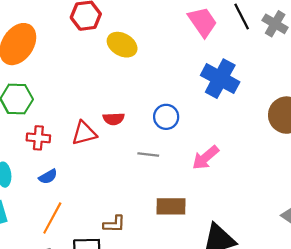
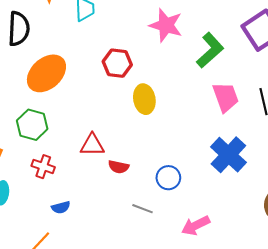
yellow ellipse: (122, 45) -> (144, 99), turned 36
red triangle: (84, 133) -> (92, 145), moved
blue semicircle: (48, 177) -> (61, 207), moved

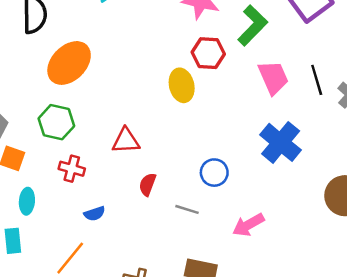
red hexagon: (117, 63) -> (208, 53), moved
red semicircle: (119, 167) -> (147, 184), moved, turned 102

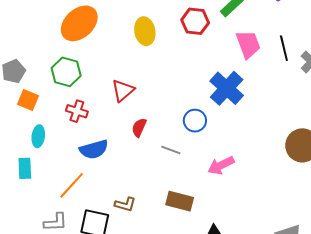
yellow ellipse: (182, 85) -> (145, 31), moved
red triangle: (126, 141) -> (123, 90), turned -40
blue cross: (281, 142) -> (227, 88), moved
blue semicircle: (95, 214) -> (94, 149), size x1.6

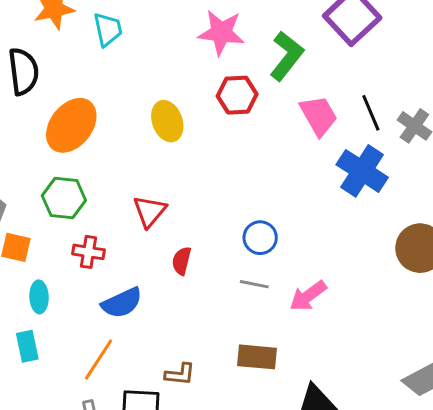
blue cross: (227, 88) -> (362, 171), moved
gray line: (171, 150) -> (254, 284), moved

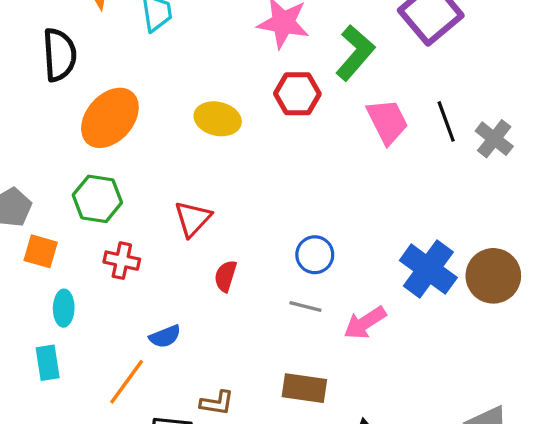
yellow ellipse: (167, 121) -> (218, 119), turned -60
blue cross: (362, 171) -> (428, 269), moved
blue semicircle: (122, 303) -> (165, 336), moved, size x0.7

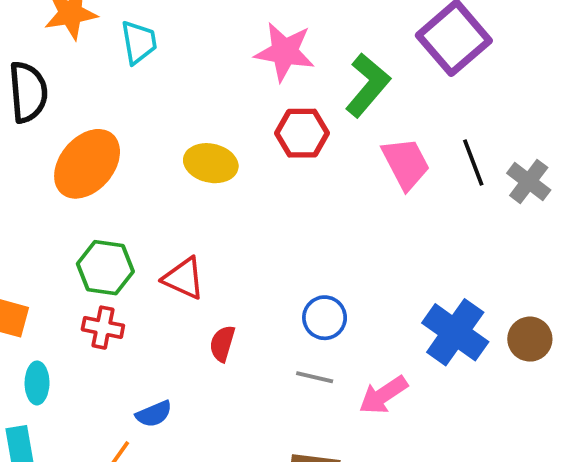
green hexagon: (97, 199) -> (105, 268), moved
red triangle: (193, 219) -> (184, 278), turned -48
brown circle: (493, 276) -> (530, 339), size x0.7

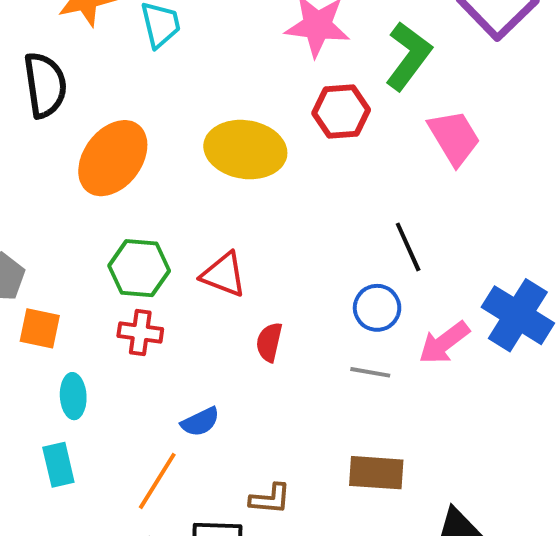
black line: (473, 162) -> (408, 247), moved
yellow ellipse: (211, 163) -> (245, 150), size x1.4
pink arrow: (383, 395) -> (444, 343), moved

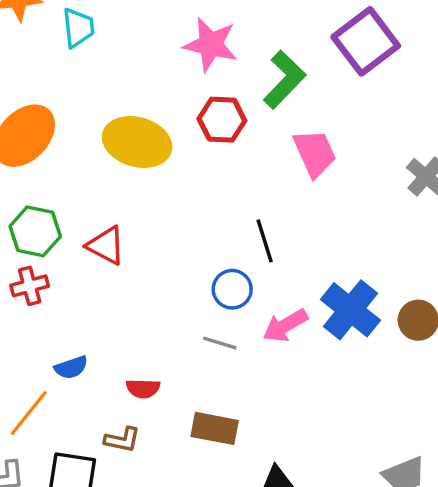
red cross: (140, 332) -> (30, 286), turned -30
red semicircle: (269, 342) -> (143, 388), moved, turned -108

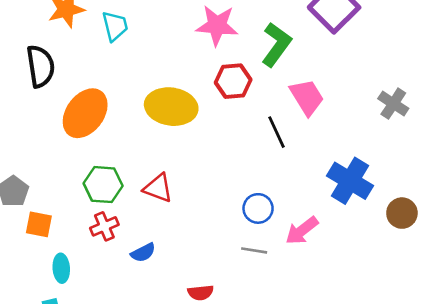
black line: (265, 241) -> (277, 132), moved
blue cross: (350, 310) -> (350, 181), moved
blue semicircle: (71, 367) -> (143, 253), moved

